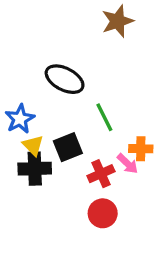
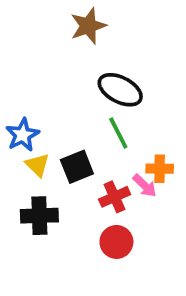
brown star: (118, 21) -> (88, 26), moved
black ellipse: (65, 79) -> (120, 90), moved
black cross: (35, 169) -> (39, 216), moved

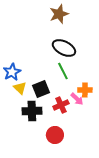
brown star: (88, 26) -> (59, 14), moved
black cross: (39, 216) -> (32, 111), moved
red circle: (116, 242) -> (55, 135), moved

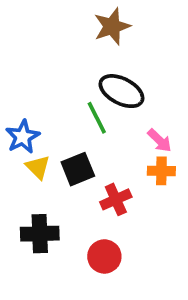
green line: (63, 71) -> (97, 118), moved
pink arrow: (77, 99) -> (160, 140), moved
black cross: (32, 111) -> (40, 234), moved

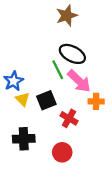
pink arrow: (160, 140) -> (79, 81), moved, size x1.6
red cross: (116, 199) -> (69, 118), turned -36

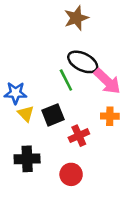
blue star: (14, 81) -> (15, 93), turned 30
pink arrow: (79, 81) -> (107, 81), moved
red cross: (69, 118) -> (79, 136), turned 36

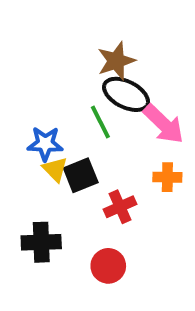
brown star: (76, 18) -> (116, 61), moved
blue star: (15, 93) -> (45, 144), moved
yellow triangle: (26, 114) -> (55, 169), moved

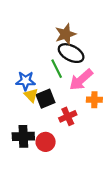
pink arrow: (163, 124) -> (81, 80), moved, turned 95
red circle: (108, 266) -> (46, 142), moved

